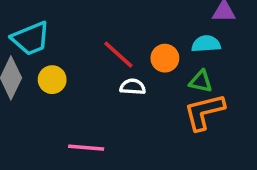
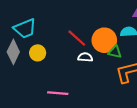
orange circle: (165, 58) -> (104, 40), size x1.5
green triangle: (201, 81) -> (115, 52), moved

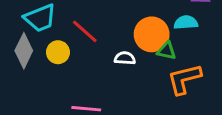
red line: (77, 38) -> (85, 31), moved

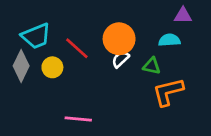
orange circle: (152, 34) -> (119, 39), moved
white semicircle: (125, 58) -> (120, 59), moved, turned -48

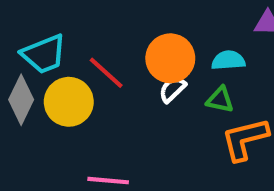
cyan semicircle: (169, 40) -> (228, 60), moved
yellow circle: (52, 67) -> (69, 102), size x1.5

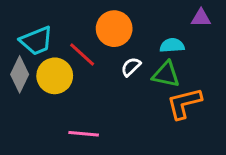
orange circle: (170, 58) -> (114, 29), moved
green triangle: (220, 100) -> (166, 74), size x1.4

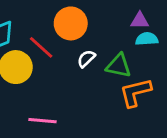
purple triangle: (201, 18) -> (140, 21), moved
cyan semicircle: (172, 45) -> (147, 39), moved

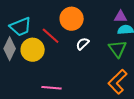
green triangle: (119, 66) -> (118, 49), moved, turned 42
orange L-shape: (135, 92) -> (118, 82), moved, turned -30

